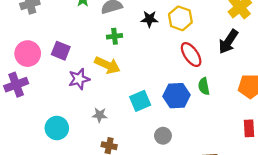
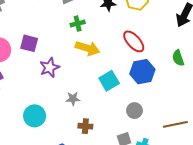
red ellipse: (191, 55) -> (134, 41), moved
yellow arrow: (107, 65) -> (88, 48), moved
green semicircle: (204, 86) -> (178, 58), moved

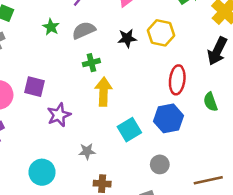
red ellipse: (134, 41) -> (177, 80), moved, turned 50
yellow arrow: (88, 48) -> (103, 92), turned -105

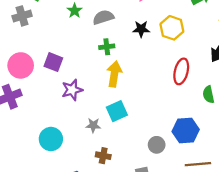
blue hexagon: (169, 118) -> (186, 131), moved
cyan square: (129, 130) -> (117, 111), moved

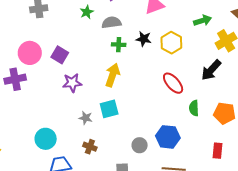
green cross: (107, 47) -> (119, 45), moved
red ellipse: (181, 71) -> (173, 83), turned -65
cyan circle: (51, 139) -> (46, 139), moved

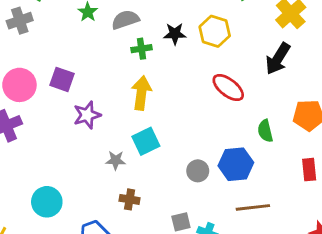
green semicircle: (194, 108) -> (265, 131), moved
cyan circle: (46, 139) -> (47, 202), moved
gray circle: (140, 145) -> (198, 171), moved

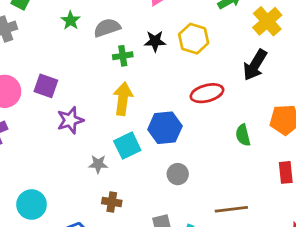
red ellipse: (228, 88) -> (207, 93), turned -52
blue hexagon: (236, 164) -> (165, 128), moved

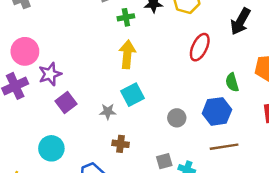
purple square: (46, 86) -> (66, 102), moved, turned 36
red ellipse: (207, 93) -> (200, 47), turned -48
purple star: (70, 120) -> (50, 74), moved
blue hexagon: (165, 128) -> (217, 111), moved

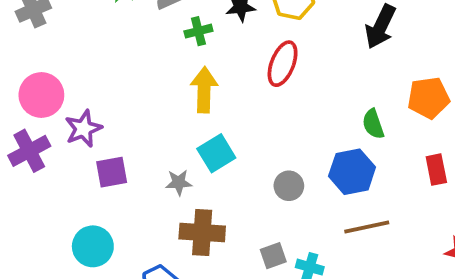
red ellipse: (200, 47) -> (283, 64), moved
purple square: (66, 102) -> (112, 172), turned 30
brown cross: (121, 144) -> (202, 233), size x1.6

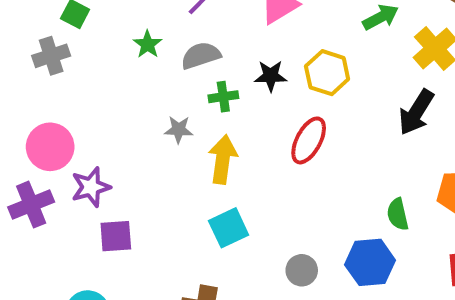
gray star: (179, 182) -> (179, 130), moved

